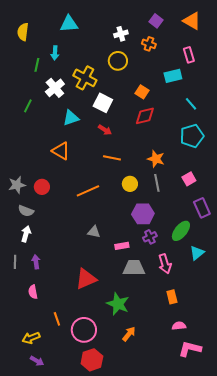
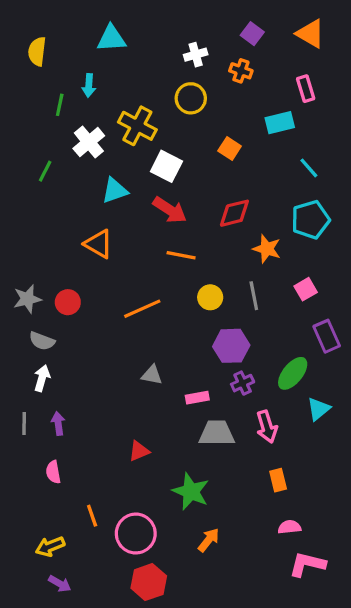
red diamond: (145, 116) -> (234, 213), moved
red arrow: (105, 130) -> (170, 210), size x1.5
orange star: (156, 159) -> (267, 249), moved
red triangle: (86, 279) -> (139, 451), size x0.6

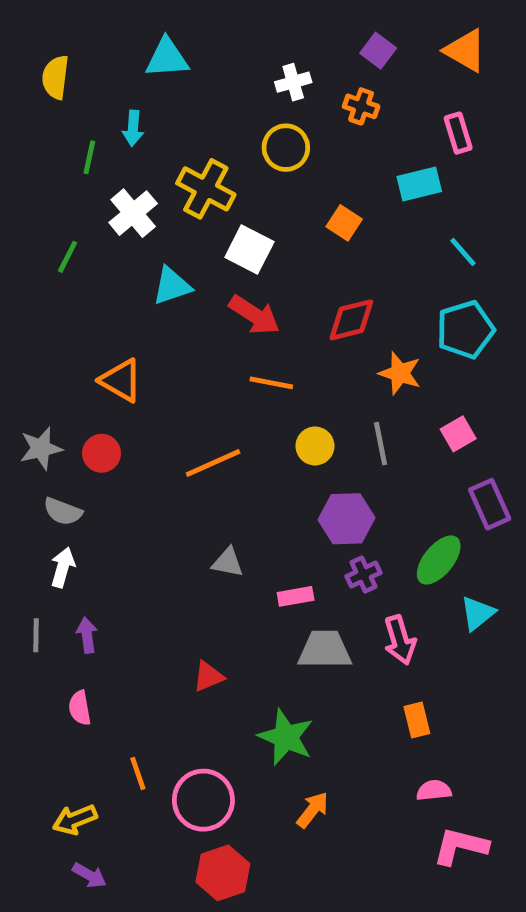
orange triangle: (99, 244) -> (121, 380), moved

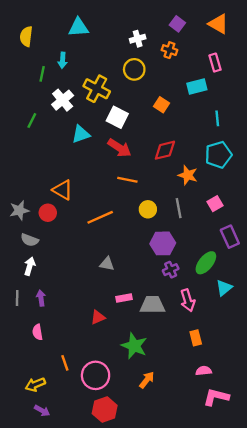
cyan line: (463, 252) -> (217, 118), turned 35
orange triangle: (121, 380) -> (63, 190), moved
pink rectangle: (296, 596) -> (124, 298), moved

